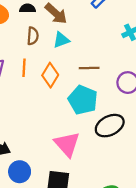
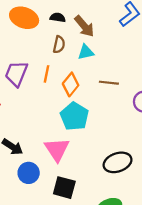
cyan pentagon: (83, 100) -> (74, 116), moved
black ellipse: (110, 126) -> (118, 162), moved
pink triangle: (67, 144) -> (57, 149), moved

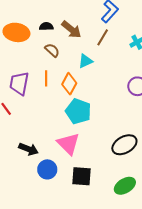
brown semicircle: (59, 45) -> (52, 50), turned -49
cyan triangle: (86, 52) -> (85, 61), moved
brown line: (109, 83) -> (103, 37), moved, turned -54

